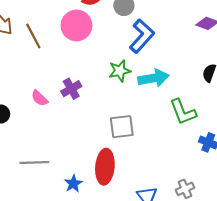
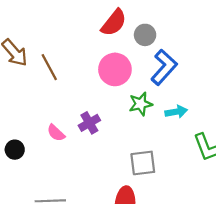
pink circle: (76, 25) -> (115, 69), moved
cyan arrow: (153, 78) -> (176, 112), size x0.7

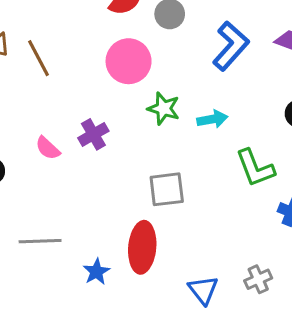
blue L-shape: (164, 67) -> (231, 46), moved
green star: (141, 104) -> (164, 109), turned 30

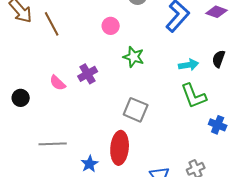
pink circle: (129, 61) -> (111, 26), size x0.6
cyan arrow: (212, 119) -> (189, 65), moved
gray square: (167, 189) -> (136, 110), turned 30

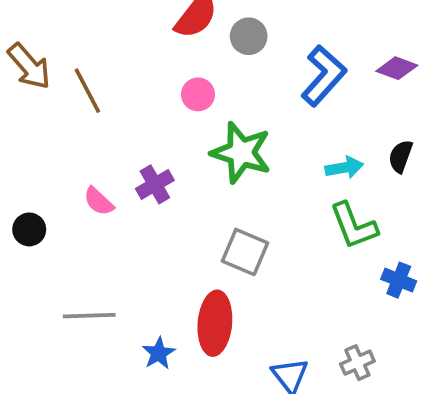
green star: (134, 57) -> (241, 153), size x1.5

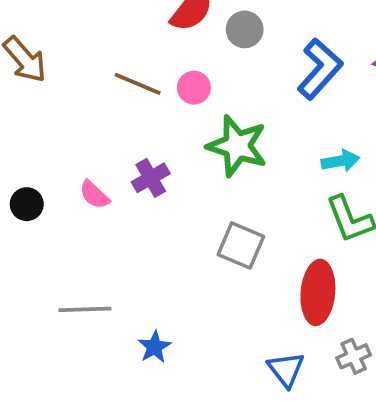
brown line: (87, 91) -> (138, 84), moved, turned -39
black circle: (29, 229) -> (27, 204), moved
red ellipse: (215, 323) -> (318, 292), moved

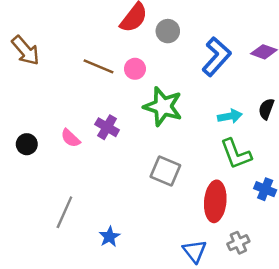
purple cross: (151, 178) -> (107, 127), turned -30
gray line: (85, 309) -> (64, 212), turned -64

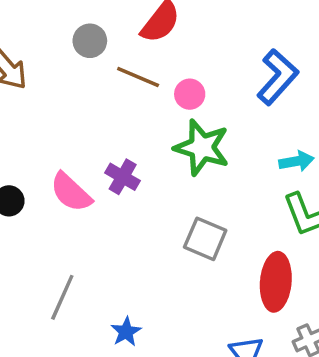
gray circle: (168, 31) -> (90, 41), moved
brown line: (99, 66) -> (138, 77), moved
pink circle: (135, 69) -> (190, 94), moved
pink semicircle: (71, 138) -> (71, 192), size x1.5

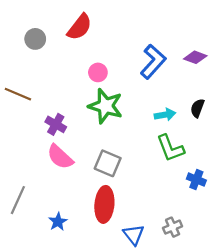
brown line: (138, 77) -> (18, 94), moved
pink semicircle: (71, 192) -> (60, 157), moved
red ellipse: (276, 282) -> (104, 204), moved

